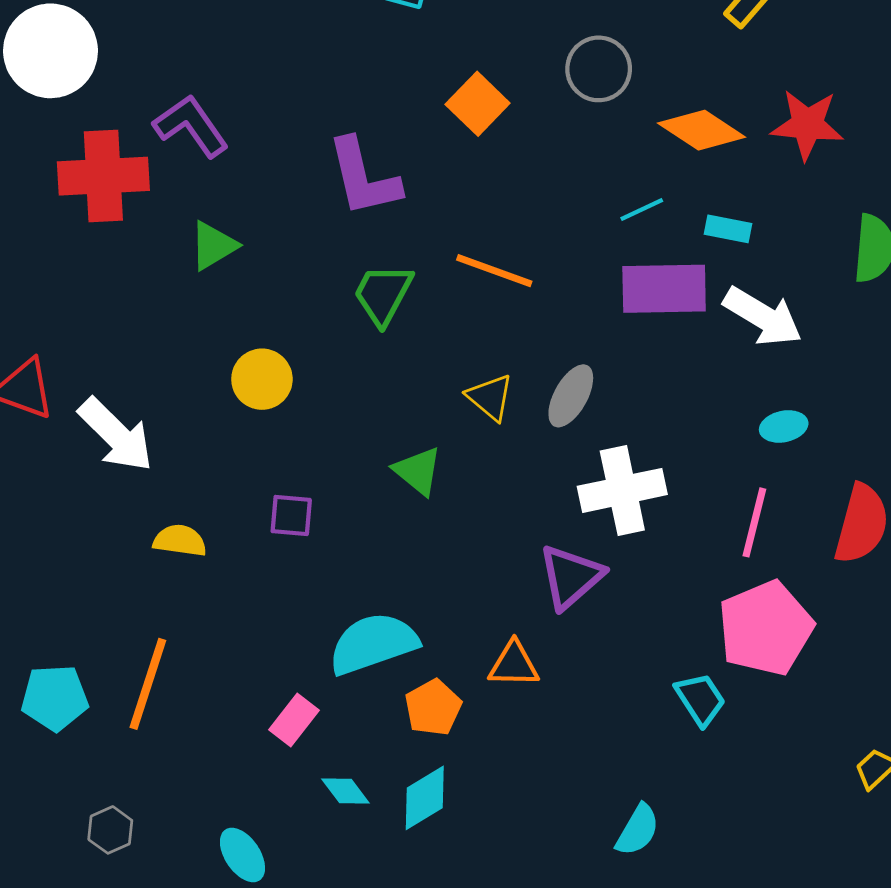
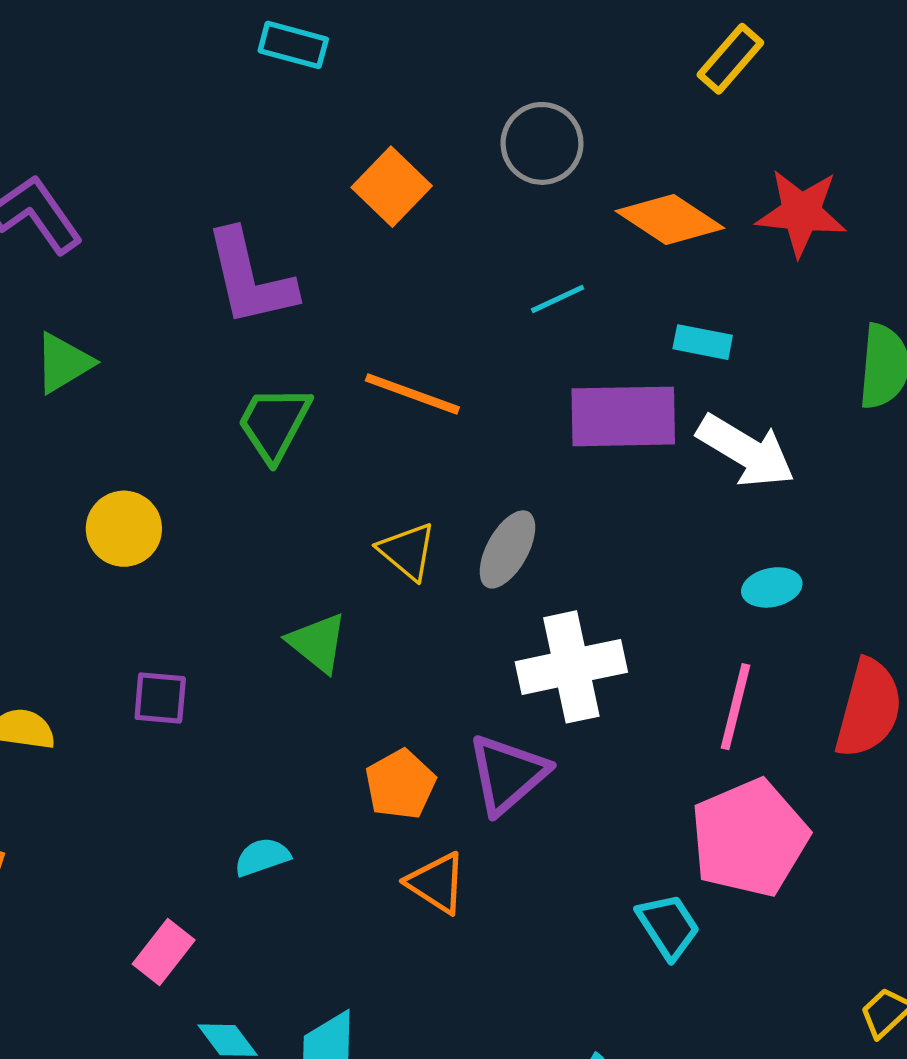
cyan line: (642, 209) -> (558, 299), moved
cyan semicircle: (373, 643) -> (262, 857), size x0.5
orange triangle: (514, 664) -> (437, 883), turned 32
orange pentagon: (433, 707) -> (400, 784), moved

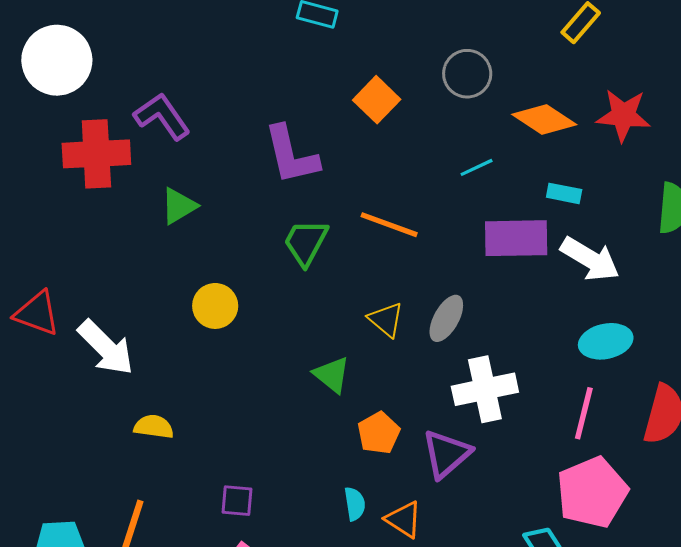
cyan ellipse: (772, 587) -> (606, 341), size x1.5
purple square: (160, 698) -> (237, 501), moved
orange pentagon: (400, 784) -> (379, 433), moved
cyan semicircle: (262, 857) -> (355, 504), moved, turned 100

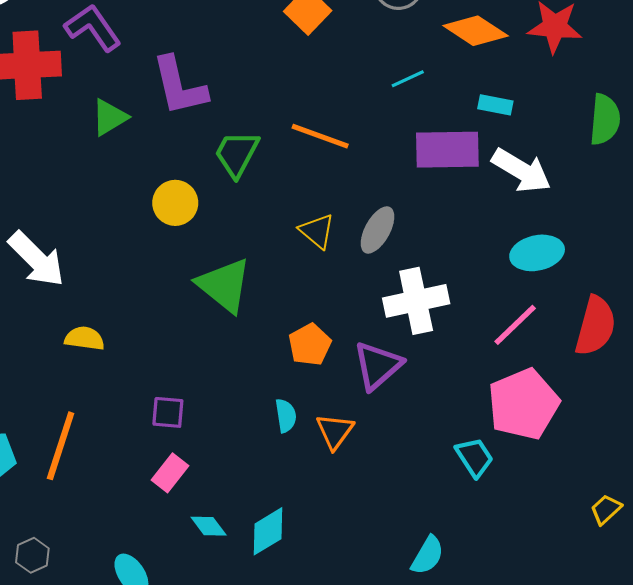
purple L-shape: (291, 155) -> (179, 86), moved
yellow circle: (215, 306) -> (175, 203), moved
green triangle: (332, 375) -> (224, 285), moved, size x1.5
pink line: (584, 413) -> (515, 325), turned 32
orange triangle: (404, 519) -> (335, 431), turned 33

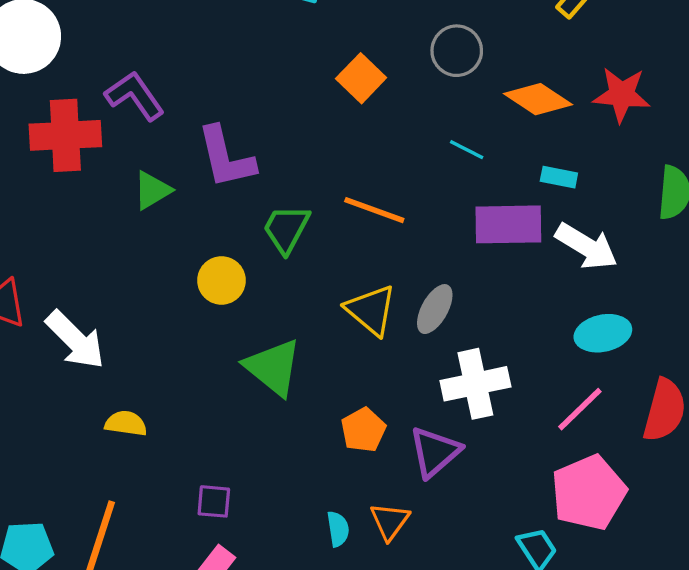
cyan line: (408, 79) -> (467, 150), turned 52
yellow triangle: (317, 231) -> (371, 310), size x1.4
cyan semicircle: (286, 416) -> (338, 529), moved

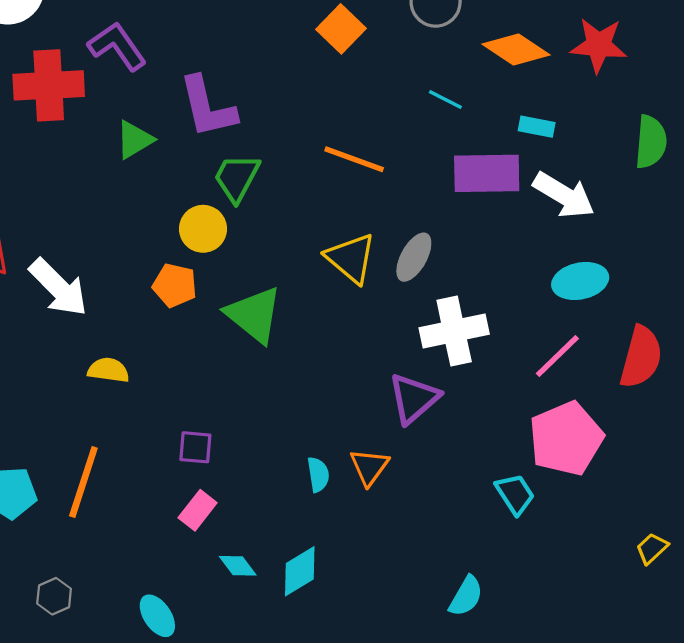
green trapezoid: (286, 229) -> (237, 178), moved
orange pentagon: (363, 430) -> (175, 285), moved, turned -30

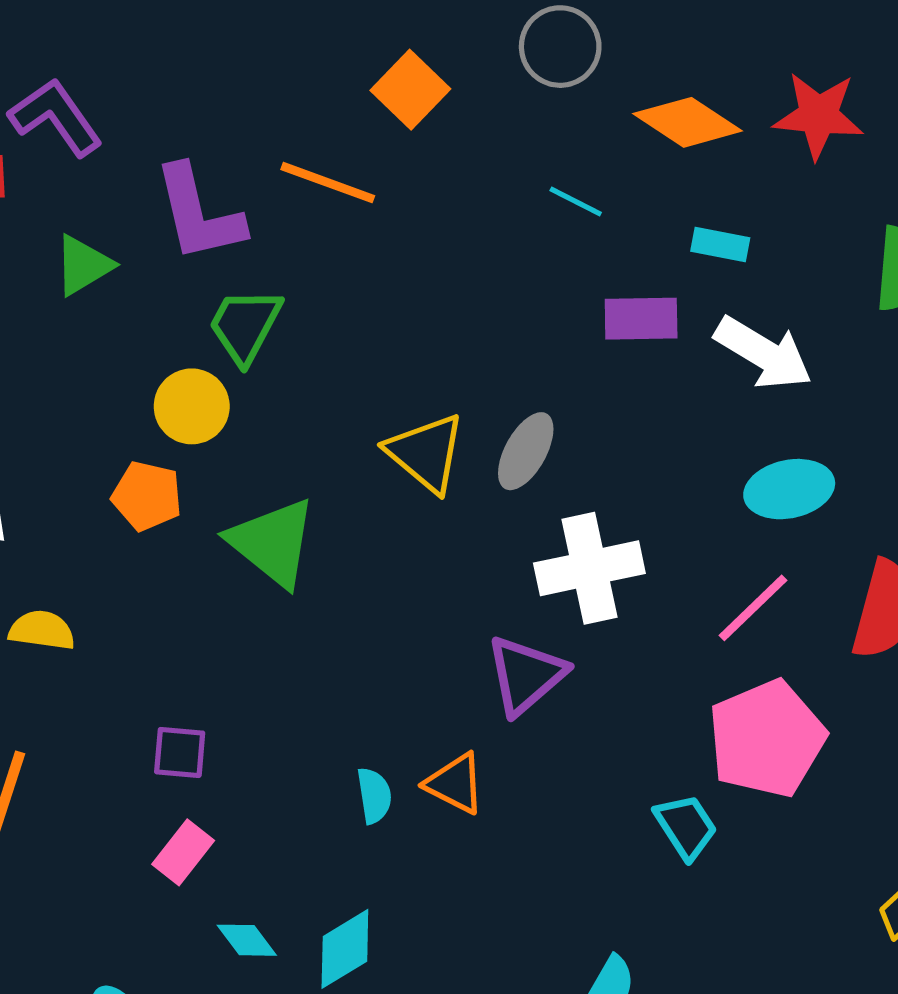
orange line: (354, 159) -> (328, 183), moved
purple rectangle: (487, 173) -> (641, 319), size x0.7
orange triangle: (369, 467) -> (455, 783), turned -39

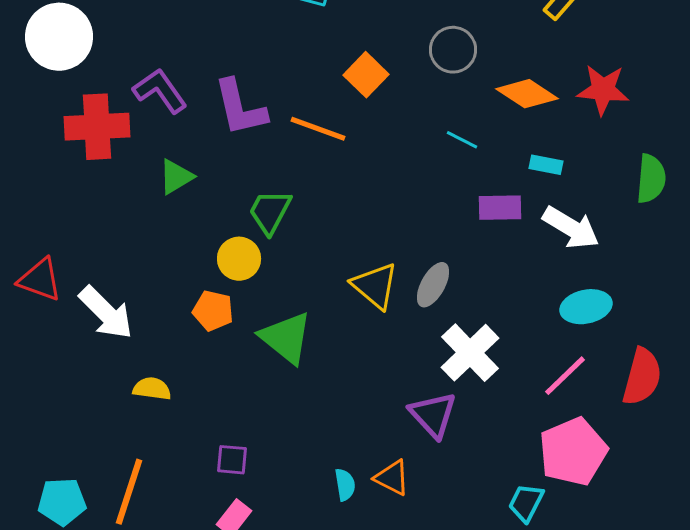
purple L-shape: (199, 214) -> (240, 108), moved
white cross: (589, 568) -> (470, 353), turned -32
purple triangle: (526, 675) -> (433, 415), turned -32
cyan trapezoid: (686, 827) -> (526, 503), turned -120

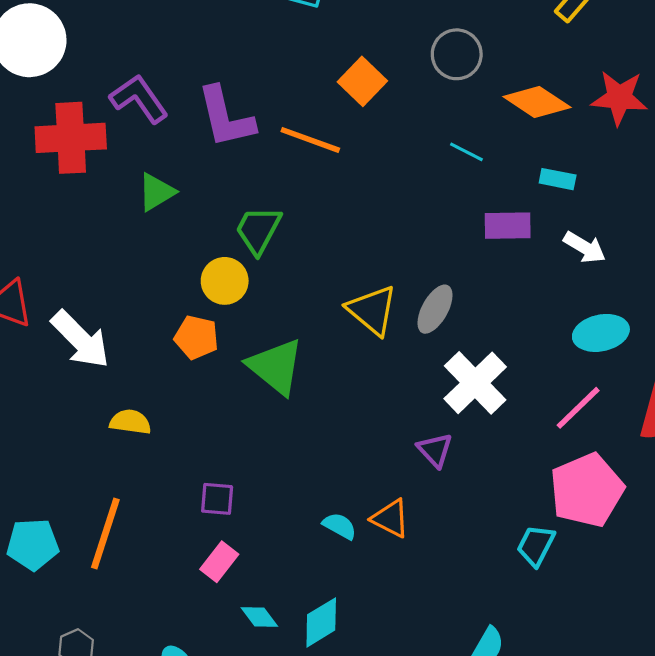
white arrow: (571, 228) -> (585, 247), size x0.7
purple triangle: (433, 415) -> (435, 450), size x0.7
cyan semicircle: (345, 485) -> (340, 526), turned -52

